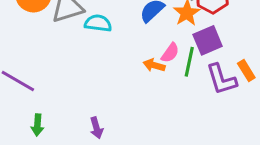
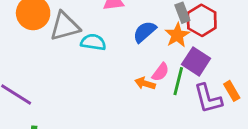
purple square: (208, 40) -> (196, 61), turned -36

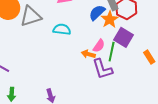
blue semicircle: (145, 32) -> (97, 13), moved
cyan semicircle: (93, 42) -> (62, 29), moved
purple L-shape: (208, 99) -> (102, 69), moved

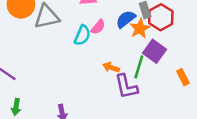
cyan semicircle: (62, 29) -> (82, 35), turned 102
pink semicircle: (99, 46) -> (98, 27), moved

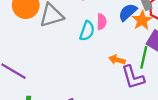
pink semicircle: (98, 27) -> (102, 22), turned -35

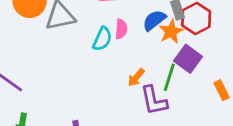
orange arrow: (117, 60) -> (136, 77), turned -70

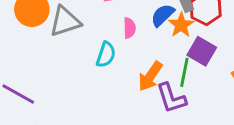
cyan semicircle: (102, 39) -> (106, 55), moved
orange arrow: (136, 77) -> (150, 76), size x1.5

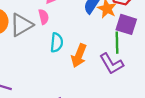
pink semicircle: (129, 28) -> (44, 17), moved
orange arrow: (150, 76) -> (79, 56), moved

